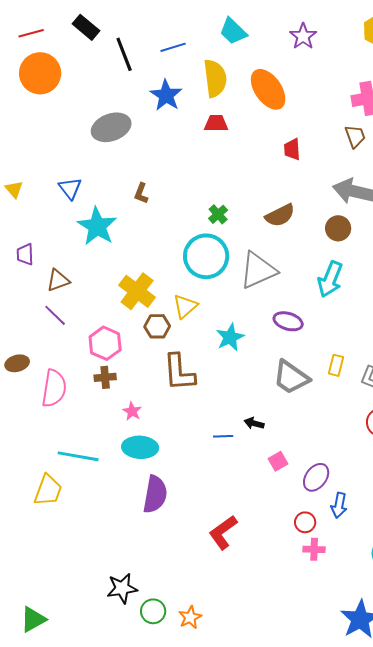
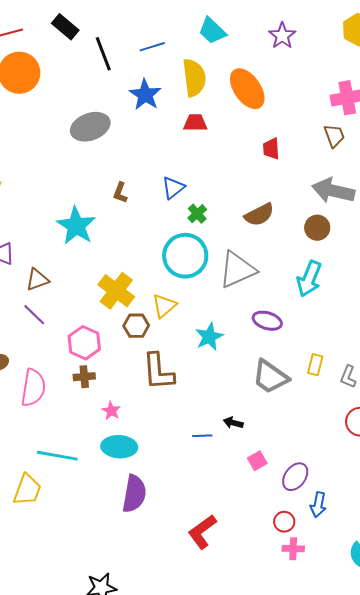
blue triangle: (70, 188) -> (173, 188), moved, turned 30

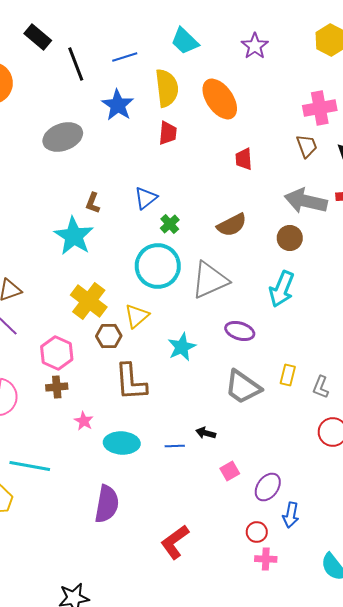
red trapezoid: (195, 123) -> (168, 133), turned 95
cyan star: (76, 226) -> (74, 236), moved
cyan ellipse: (119, 447) -> (122, 443), moved

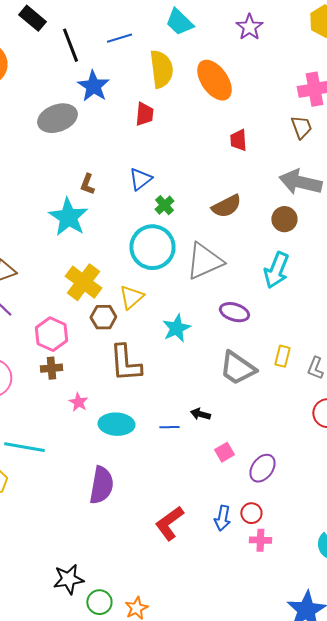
blue star: (118, 105) -> (93, 86), moved
red trapezoid: (168, 133) -> (144, 114), moved
blue arrow: (291, 515) -> (222, 518), moved

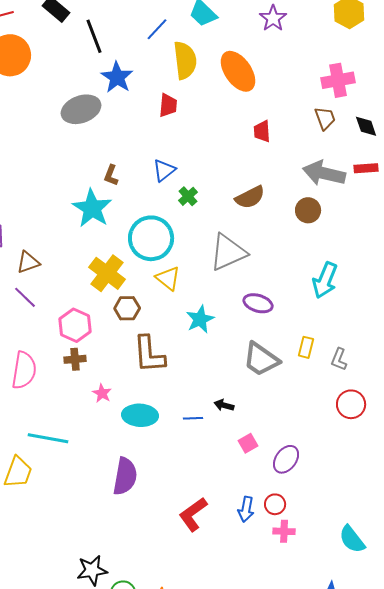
blue line: (119, 38) -> (157, 29), moved, turned -30
cyan circle: (152, 247) -> (151, 238), moved
cyan arrow: (276, 270) -> (325, 280), moved
yellow triangle: (131, 297) -> (168, 278), moved, turned -40

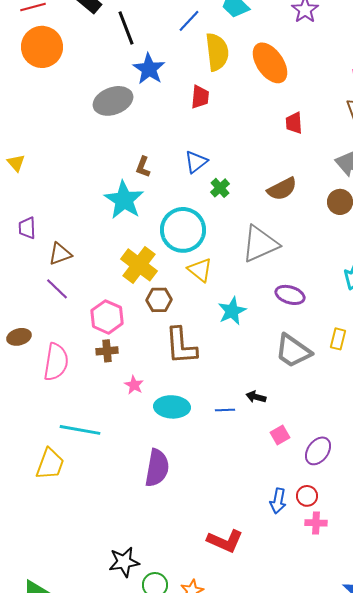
red L-shape: (193, 514) -> (225, 541), moved, turned -120

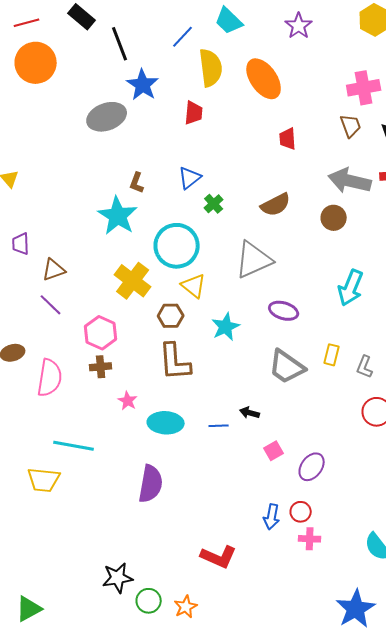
brown hexagon: (159, 300) -> (171, 316), moved
yellow trapezoid: (50, 464) -> (44, 480), turned 76

